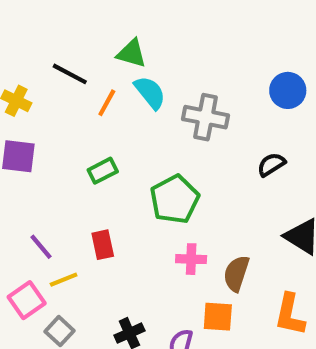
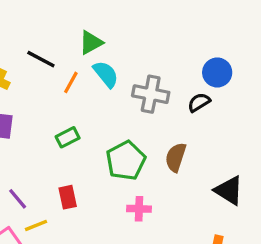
green triangle: (131, 53) -> (91, 43), turned -45
black semicircle: (271, 164) -> (199, 102), moved
brown semicircle: (236, 273) -> (176, 157), moved

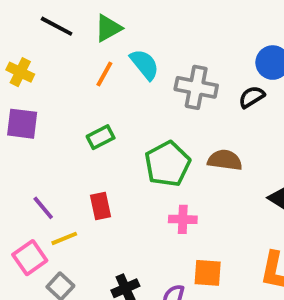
green triangle: (91, 43) -> (108, 28), moved
black line: (41, 59) -> (57, 26), moved
brown semicircle: (176, 157) -> (225, 160), turned 80

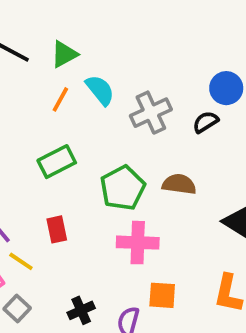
gray cross: (196, 87) -> (151, 113), turned -36
green rectangle: (101, 137) -> (57, 162), size x1.4
pink cross: (183, 219) -> (138, 243), size x1.5
yellow line: (64, 238) -> (21, 261), turned 56

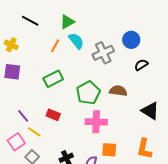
green triangle: (64, 54) -> (67, 22), moved
blue circle: (226, 88) -> (131, 40), moved
black semicircle: (206, 122) -> (141, 65), moved
red rectangle: (57, 229) -> (53, 115), turned -56

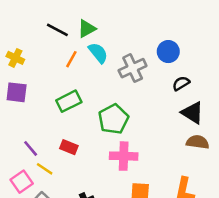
black line: (30, 21) -> (57, 30), moved
brown semicircle: (118, 91) -> (198, 142), moved
black triangle: (150, 111) -> (192, 113), moved

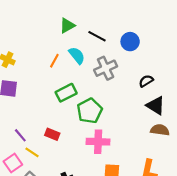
green triangle: (87, 29) -> (67, 26), moved
black line: (57, 30) -> (97, 36), moved
blue circle: (168, 52) -> (130, 42), moved
green rectangle: (69, 101) -> (66, 93), moved

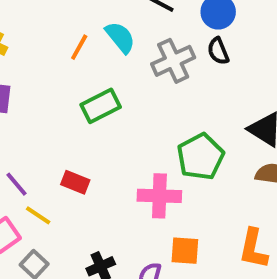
black semicircle: (146, 81) -> (218, 51), moved, turned -80
green pentagon: (90, 111) -> (201, 157), moved

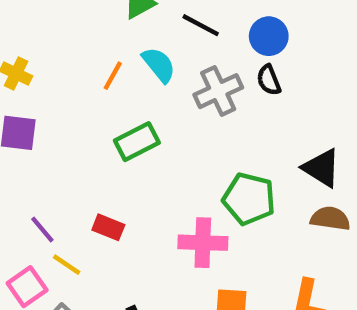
green pentagon: (201, 157) -> (249, 199), turned -30

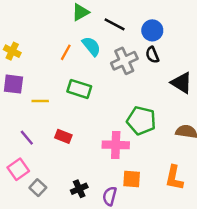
green rectangle: (137, 142) -> (79, 89), turned 45
black triangle: (321, 168) -> (182, 83), moved
yellow line: (67, 265) -> (40, 101), moved, turned -35

